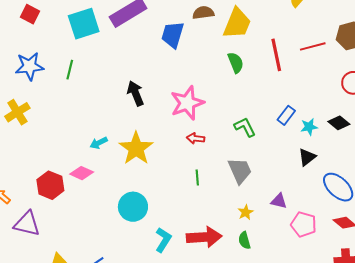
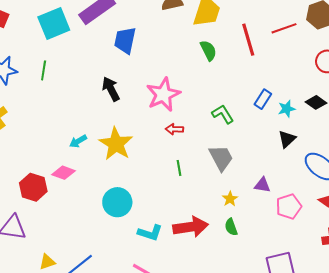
blue trapezoid: (173, 35) -> (125, 40), moved
pink pentagon: (304, 224) -> (289, 207), turned -30
cyan L-shape: (163, 240) -> (150, 233), turned 80

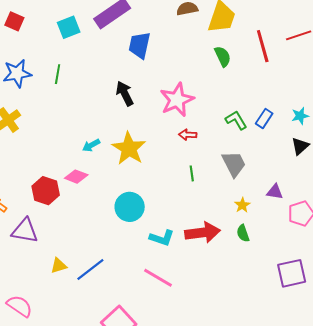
cyan square: (54, 23) -> (69, 27), size x0.7
blue rectangle: (263, 99) -> (264, 119), moved

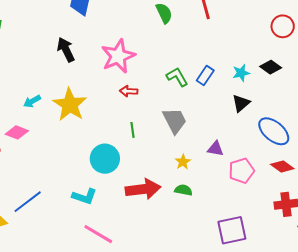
cyan circle: (130, 207) -> (105, 159), moved
green semicircle: (243, 233) -> (183, 190), turned 120
cyan L-shape: (162, 238) -> (84, 197), moved
blue line: (90, 270) -> (28, 202), moved

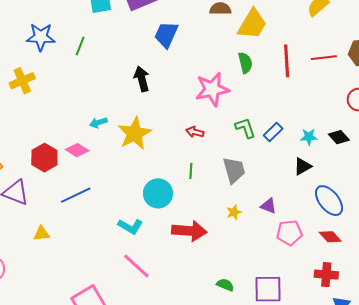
pink star: (118, 56) -> (212, 89), moved
green semicircle: (183, 190) -> (225, 285), moved
blue line: (28, 202) -> (76, 195), moved

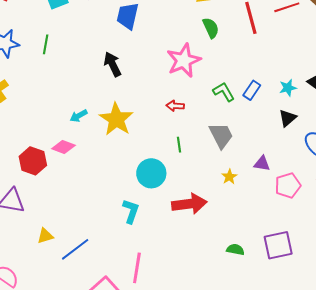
blue line: (76, 195) -> (75, 249), moved
cyan L-shape: (130, 226) -> (131, 211), turned -90
pink line: (136, 266) -> (137, 268), moved, turned 68

